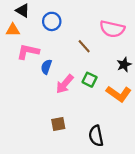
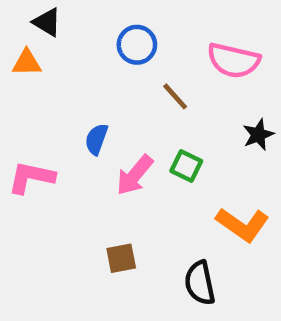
blue circle: (52, 21) -> (137, 45), moved
pink L-shape: (28, 52) -> (31, 177), moved
orange L-shape: (119, 94) -> (243, 225), moved

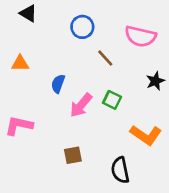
orange triangle: (27, 63) -> (20, 63), moved
pink L-shape: (31, 177) -> (19, 126), moved

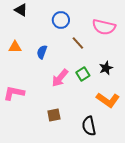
black star: (155, 81) -> (106, 68), moved
blue semicircle: (58, 84) -> (42, 52), moved
green square: (112, 100) -> (83, 74), turned 32

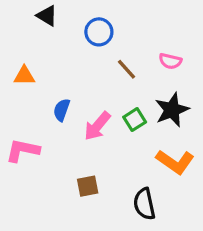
black triangle: (21, 10) -> (47, 16), moved
pink semicircle: (104, 27) -> (170, 61), moved, size x0.6
blue semicircle: (42, 52) -> (62, 110), moved
black star: (106, 68) -> (172, 110), size x1.5

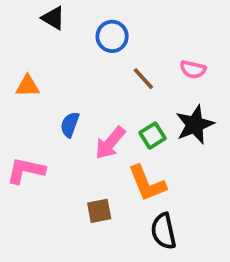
orange L-shape: (175, 162) -> (147, 183), moved, turned 33

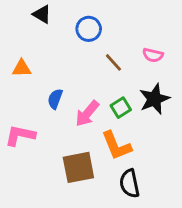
brown square: (99, 211) -> (78, 167), size x1.6

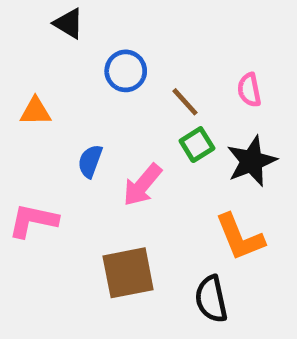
blue circle: (89, 29) -> (126, 71), moved
pink semicircle: (153, 55) -> (249, 90), turned 66
green square: (121, 108) -> (197, 145), moved
orange L-shape: (116, 146) -> (240, 237), moved

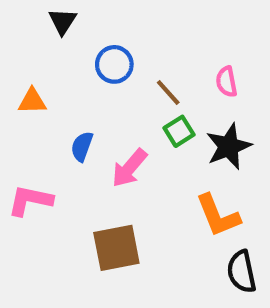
black triangle: (69, 23) -> (62, 21), turned 32
black semicircle: (211, 299) -> (242, 272), moved

